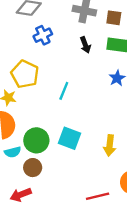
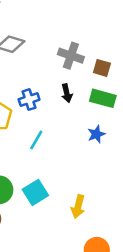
blue cross: (43, 35) -> (29, 100), moved
cyan square: (69, 138) -> (35, 192), turned 30

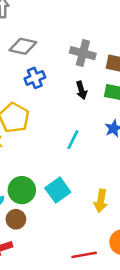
blue cross: (29, 100) -> (35, 78), moved
cyan line: (36, 140) -> (73, 140), moved

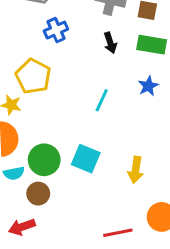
cyan square: (58, 190) -> (86, 159), turned -30

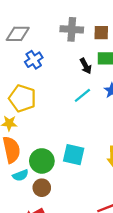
black arrow: (110, 43) -> (86, 66), moved
cyan line: (102, 100) -> (82, 95), moved, turned 36

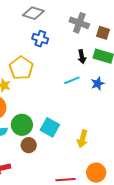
blue cross: (34, 60) -> (40, 39), turned 35
brown circle: (42, 188) -> (29, 145), moved

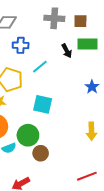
cyan line: (72, 80) -> (40, 67), moved
blue star: (98, 84) -> (92, 87), moved
cyan square: (50, 127) -> (43, 104), moved

